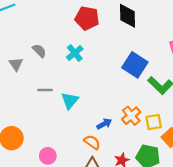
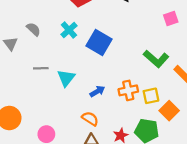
blue square: (135, 65) -> (99, 42), moved
orange cross: (131, 116) -> (128, 90), turned 30
blue arrow: (104, 124) -> (97, 91), moved

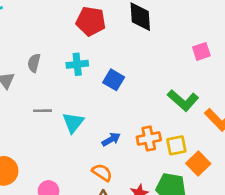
gray semicircle: (33, 29) -> (34, 63), turned -120
cyan cross: (69, 30) -> (77, 64), turned 35
blue square: (99, 42) -> (114, 80), size x0.7

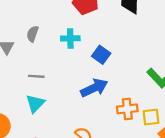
cyan triangle: (73, 123) -> (35, 103), moved
blue arrow: (111, 139) -> (94, 88), moved, size x1.6

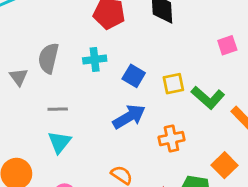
gray semicircle: (33, 34) -> (48, 58), size x1.5
yellow square: (151, 117) -> (173, 84), moved

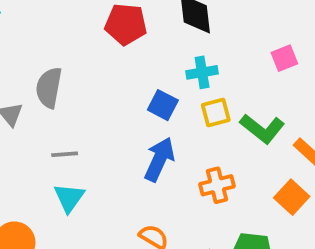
cyan cross: (95, 59) -> (202, 72), moved
blue arrow: (129, 117) -> (159, 159), turned -32
orange square: (224, 165) -> (292, 197), moved

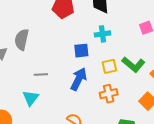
blue square: (163, 105) -> (81, 51), turned -35
yellow square: (216, 113) -> (109, 66), moved
gray line: (65, 154) -> (41, 75), moved

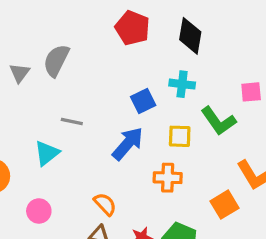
blue square: (81, 51) -> (143, 101), turned -35
green L-shape: (133, 64) -> (218, 121), moved

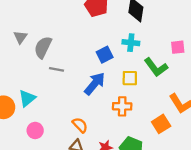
gray semicircle: (56, 60) -> (43, 47), moved
cyan triangle: (47, 153) -> (27, 98), moved

